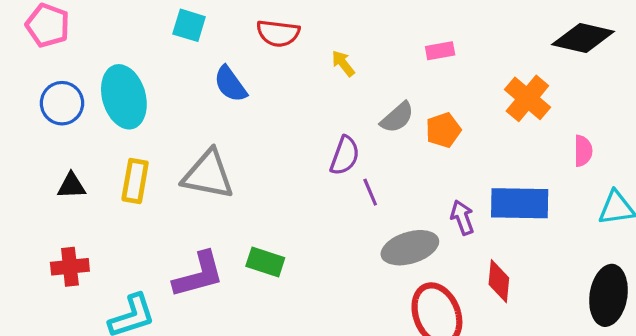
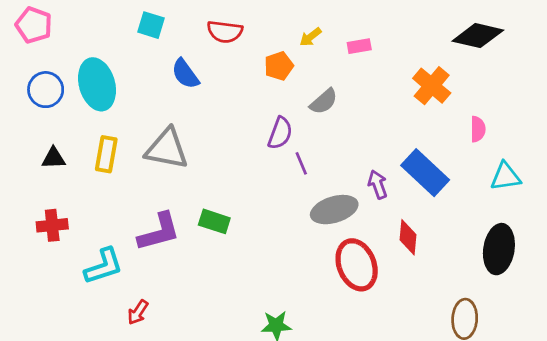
yellow arrow: (343, 63) -> (310, 37), moved, turned -90
orange pentagon: (443, 130) -> (279, 66), moved
blue rectangle: (520, 203) -> (425, 173), turned 42

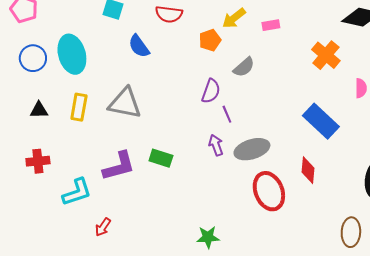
yellow arrow: (310, 37) -> (234, 18), size x1.4
purple arrow: (378, 184) -> (216, 145), moved

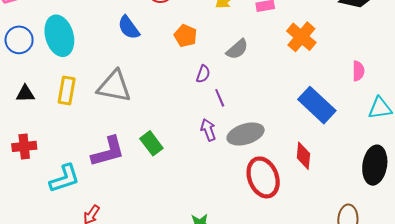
orange pentagon: (210, 40) -> (186, 36), moved, turned -30
orange cross: (326, 55) -> (301, 37), moved
purple semicircle: (211, 91) -> (203, 74), size x0.7
green rectangle: (161, 158) -> (151, 143), turned 35

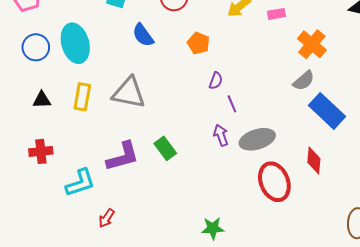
gray semicircle: (237, 49) -> (304, 81), moved

